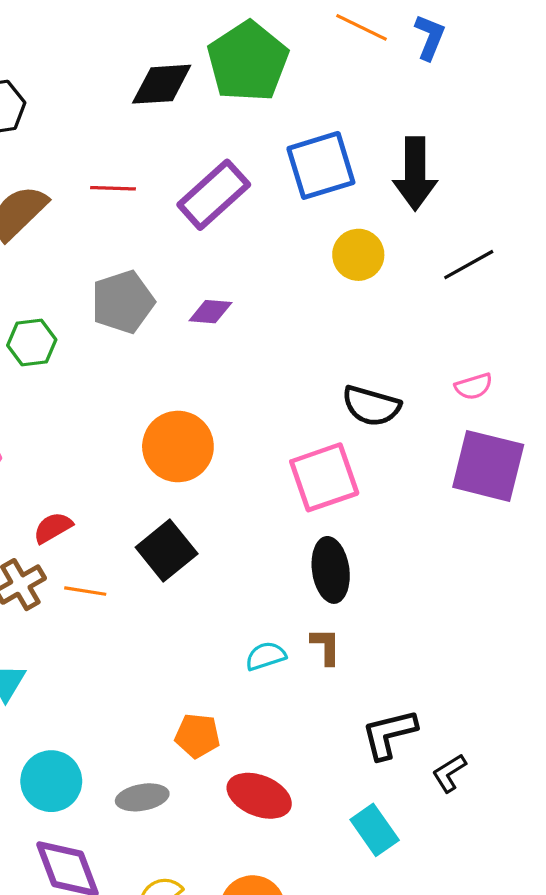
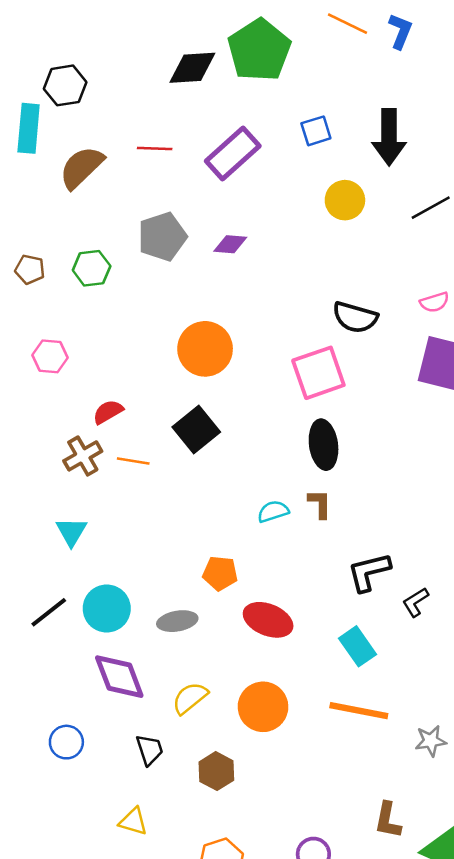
blue square: (321, 165) -> (316, 131), size x0.6

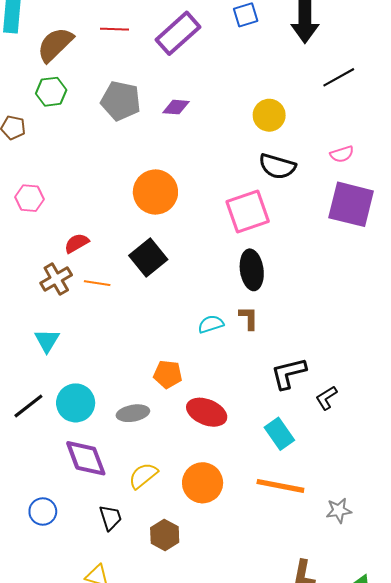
yellow circle: (345, 200) -> (269, 115), moved
gray pentagon: (162, 237) -> (121, 101), turned 30
green hexagon: (92, 268) -> (51, 92), moved

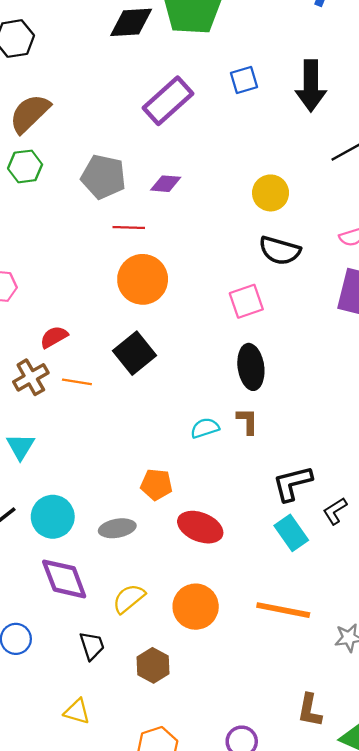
red line: (115, 29) -> (129, 228), moved
pink square: (248, 211) -> (246, 301), size x0.7
cyan rectangle: (279, 434) -> (291, 533), moved

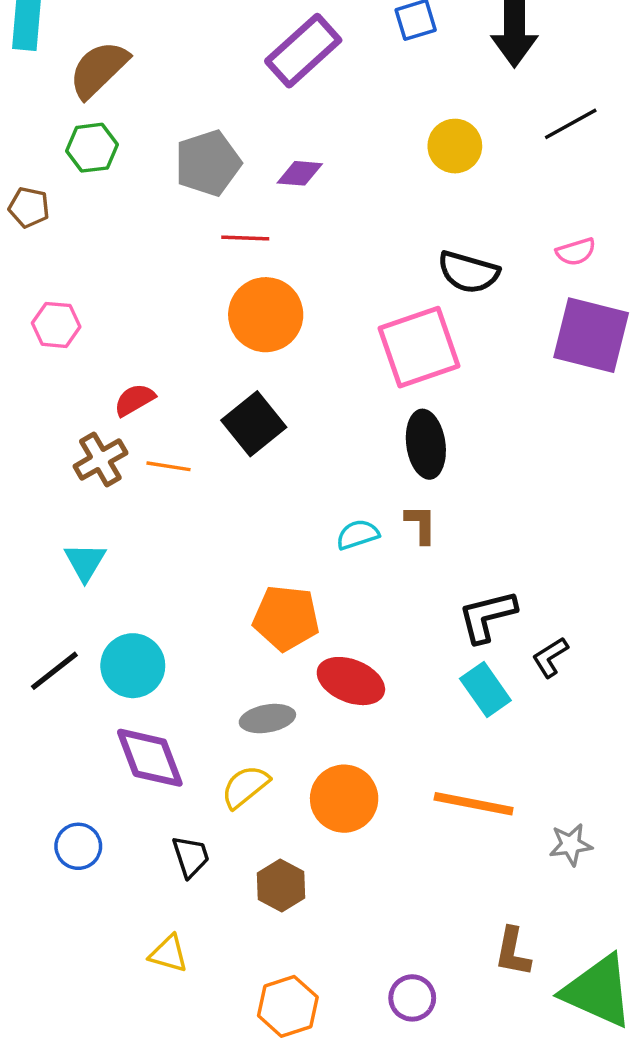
gray pentagon: (103, 177) -> (208, 163), turned -30
yellow circle: (271, 193) -> (455, 146), moved
pink square: (246, 301) -> (419, 347), size x1.6
orange pentagon: (156, 484) -> (286, 618), size x1.4
gray ellipse: (117, 528) -> (267, 719), moved

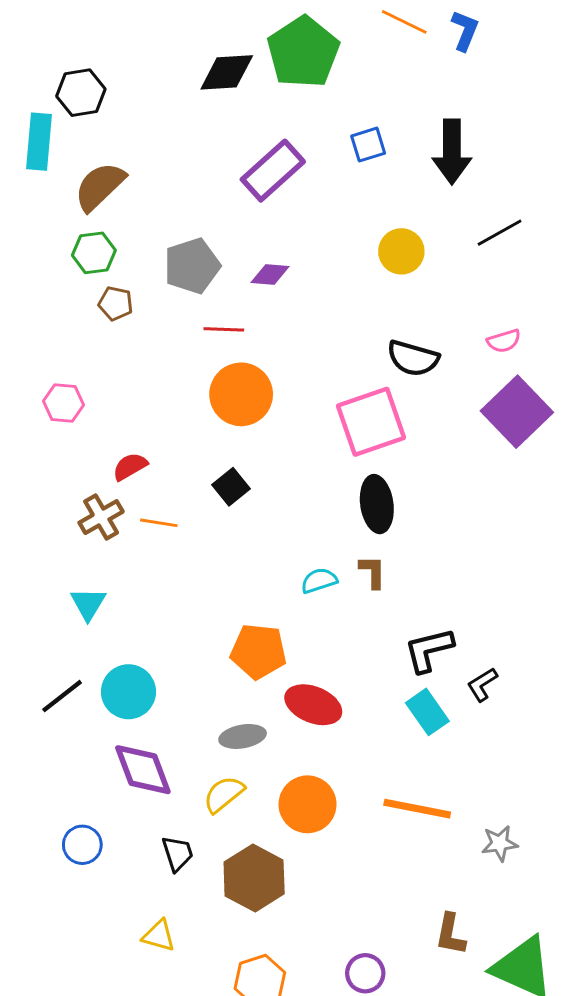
brown pentagon: (29, 207) -> (115, 303), moved
purple square: (591, 335) -> (517, 412), turned 32
black square: (254, 424) -> (231, 487), size x0.7
brown hexagon: (281, 885) -> (254, 878), size x1.5

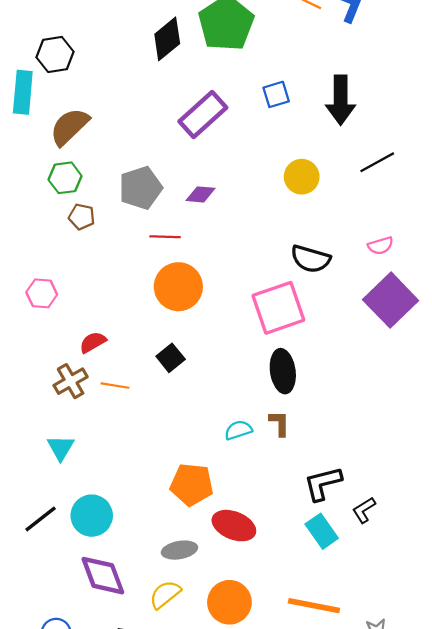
black diamond: (227, 72) -> (167, 39), turned -36

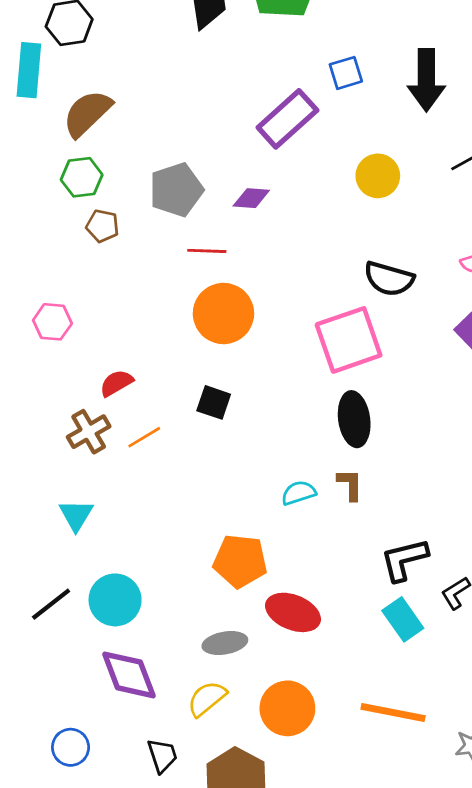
purple rectangle: (203, 114) -> (287, 119), moved
black square: (171, 358) -> (214, 402), turned -32
orange line: (115, 386) -> (144, 437), turned -40

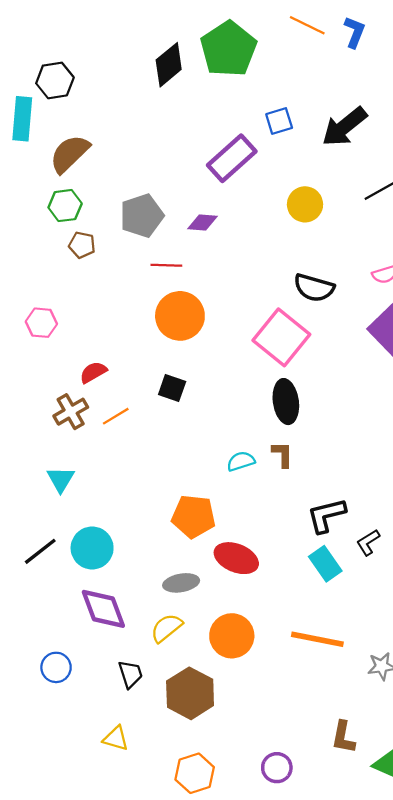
black arrow: (426, 80) -> (344, 127), turned 51
pink square: (349, 340) -> (281, 337), turned -32

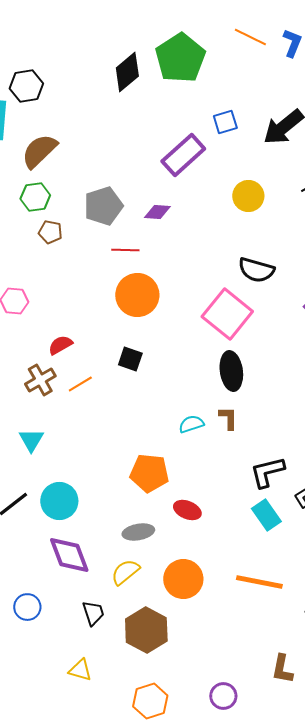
red ellipse: (236, 558) -> (187, 510), size x0.7

